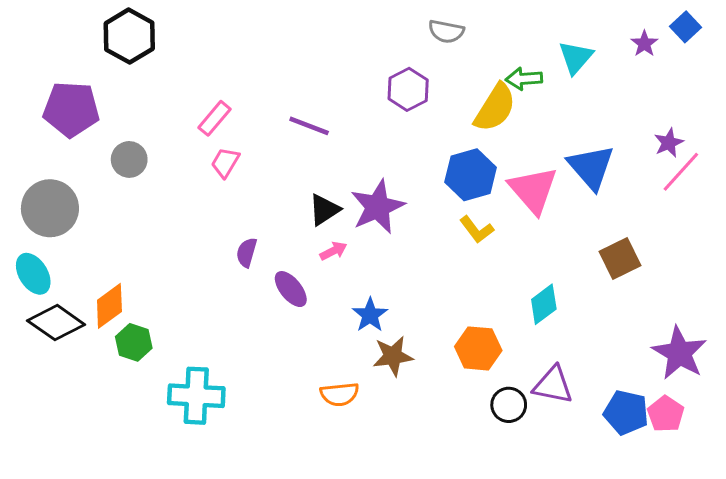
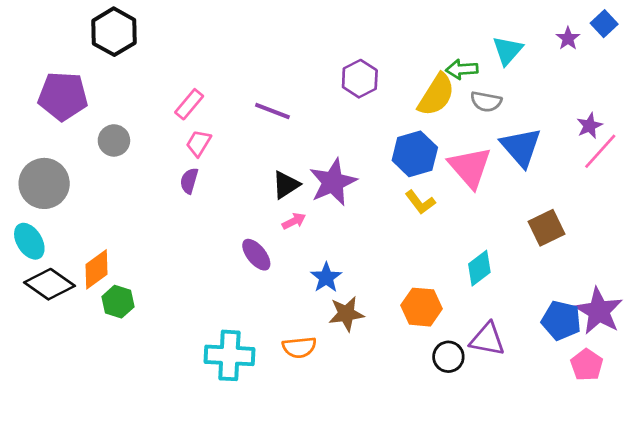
gray semicircle: (446, 31) -> (486, 102), moved
purple semicircle: (247, 252) -> (189, 181), moved
cyan cross: (196, 396) -> (229, 355), moved
blue pentagon: (626, 412) -> (561, 320), moved

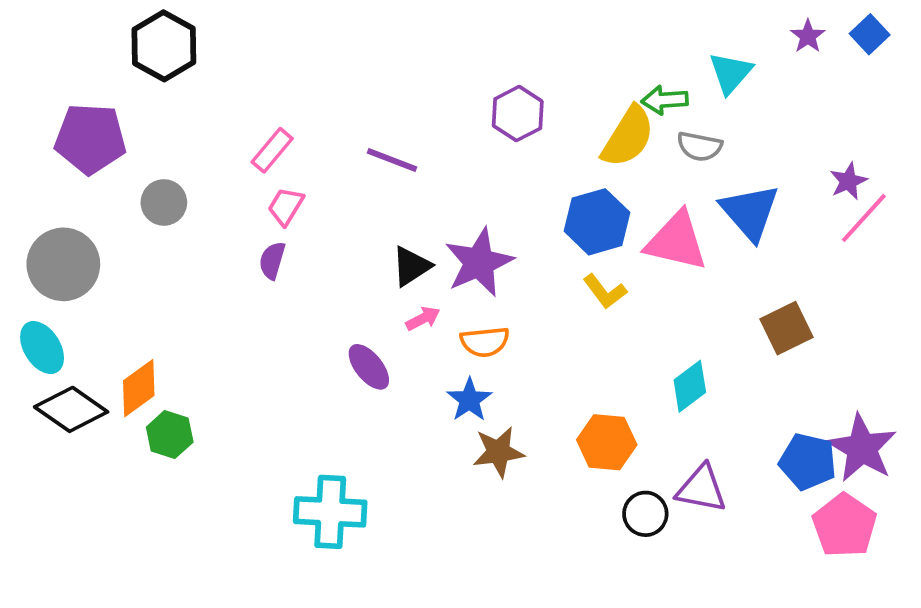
purple star: (568, 38) -> (808, 36), moved
pink triangle: (470, 167) -> (676, 241), turned -36
orange semicircle: (299, 347) -> (485, 342), moved
pink pentagon: (587, 365) -> (845, 525), size x1.4

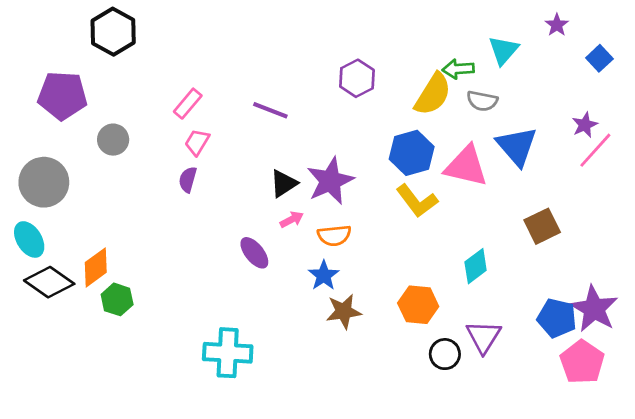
blue square: (870, 34) -> (599, 58), moved
yellow L-shape: (605, 291) -> (417, 201), size x1.4
purple triangle: (701, 489) -> (484, 337), turned 51

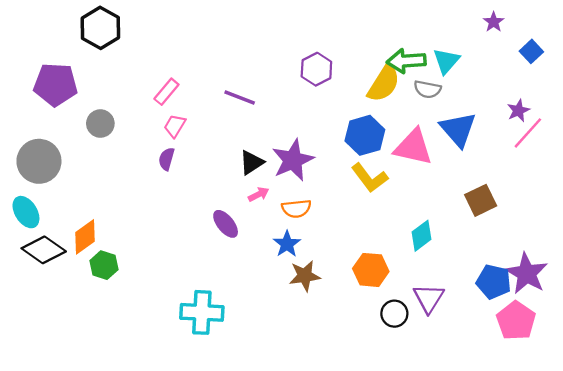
cyan triangle: (504, 50) -> (446, 61), moved
green arrow: (458, 69) -> (406, 61), size x1.4

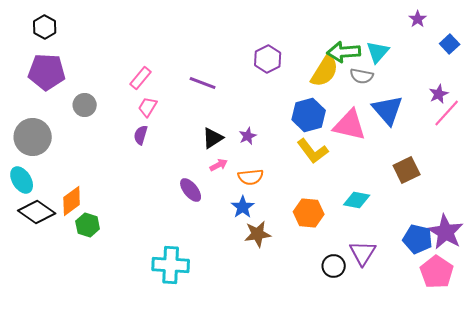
black hexagon: (100, 28) -> (45, 27), moved, size x0.7
purple star: (293, 160) -> (248, 136), size x0.5
cyan diamond: (422, 236) -> (357, 200), turned 48
orange hexagon: (371, 270) -> (309, 213), moved

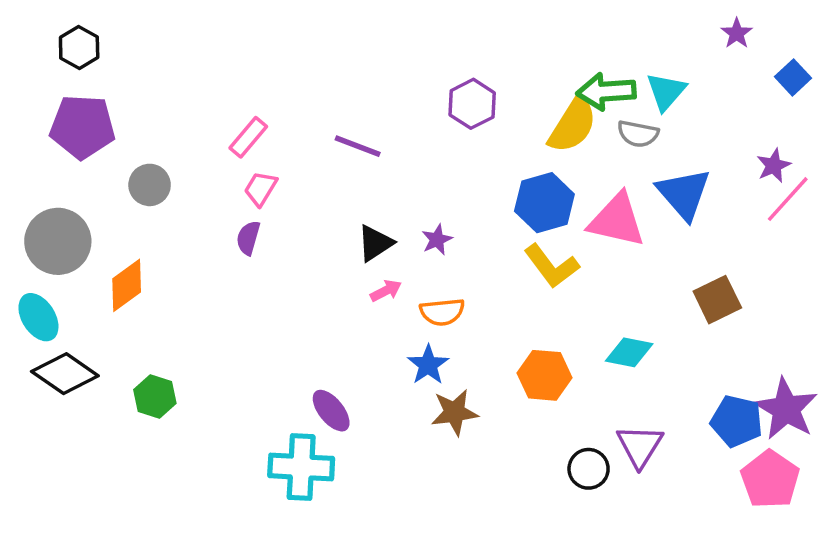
purple ellipse: (191, 190) -> (331, 411), moved
orange diamond: (72, 201) -> (127, 285), moved

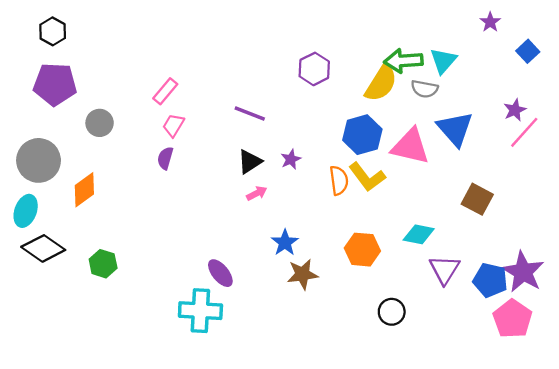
purple line: (358, 146) -> (250, 114), moved
brown square: (717, 300) -> (477, 199), turned -36
orange semicircle: (442, 312) -> (339, 180), moved, turned -92
cyan ellipse: (38, 317) -> (26, 211), turned 52
purple triangle: (640, 446) -> (444, 270), moved

